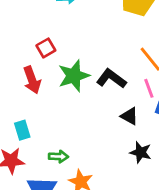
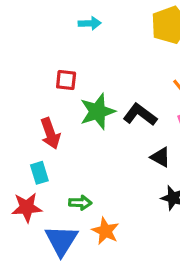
red square: (46, 48) -> (66, 80), turned 36
red arrow: (32, 80) -> (50, 133), moved

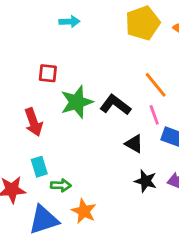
cyan rectangle: (39, 173) -> (39, 167), moved
blue triangle: (61, 240) -> (44, 220), turned 40

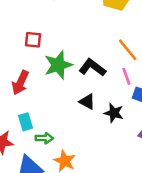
red arrow: (33, 122) -> (20, 83), turned 45
black triangle: (134, 144) -> (87, 102), moved
black star: (146, 181) -> (114, 113), moved

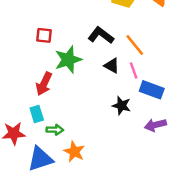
black L-shape: (92, 68) -> (101, 35), moved
red arrow: (20, 83) -> (44, 84), moved
black triangle: (87, 102) -> (112, 66), moved

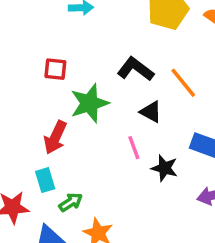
pink line: (134, 70) -> (134, 148), moved
green arrow: (55, 130) -> (71, 202), turned -35

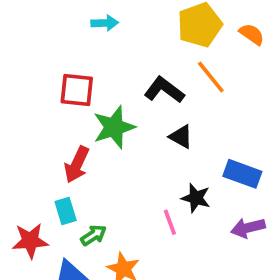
red square: (55, 69) -> (77, 90), size x1.4
orange line: (183, 83) -> (211, 77), moved
pink line: (134, 148) -> (170, 222), moved

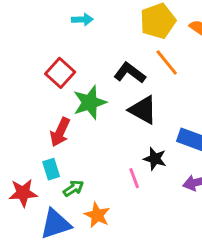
red square: (77, 90) -> (60, 73), turned 36
black triangle: (181, 137) -> (143, 110), size x1.5

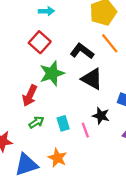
red square: (60, 73) -> (40, 42), moved
cyan rectangle: (51, 169) -> (63, 123), moved
green arrow: (73, 188) -> (36, 122), moved

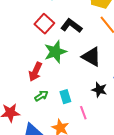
black L-shape: (82, 51) -> (71, 26), moved
pink line: (85, 130) -> (83, 113), moved

